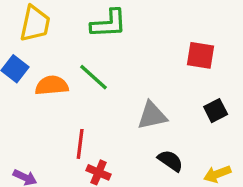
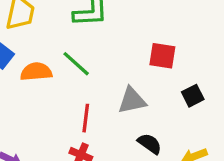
red square: (201, 55) -> (162, 56), moved
red line: (80, 144) -> (86, 118), moved

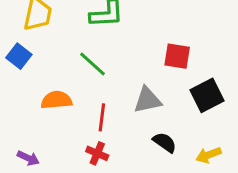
orange semicircle: (36, 72) -> (56, 100), moved
black square: (193, 96) -> (207, 95), size x1.5

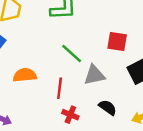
green line: (93, 64) -> (72, 54), moved
red cross: (97, 153) -> (70, 115), moved

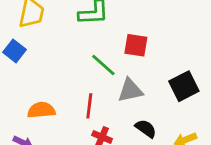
red square: (117, 42) -> (136, 45), moved
orange semicircle: (25, 75) -> (41, 110), moved

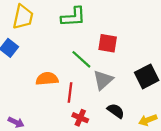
gray triangle: (130, 90) -> (103, 80), turned -30
orange semicircle: (41, 110) -> (47, 79), moved

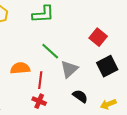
red square: (108, 43) -> (98, 37), moved, turned 30
red cross: (80, 118) -> (39, 101), moved

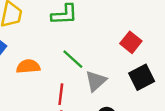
orange semicircle: (20, 68) -> (28, 66), moved

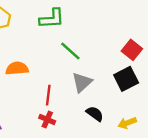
red square: (131, 42) -> (132, 50), moved
green line: (73, 59) -> (70, 51), moved

